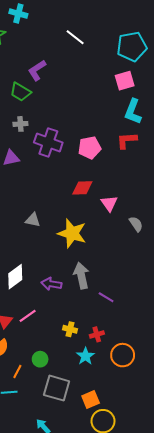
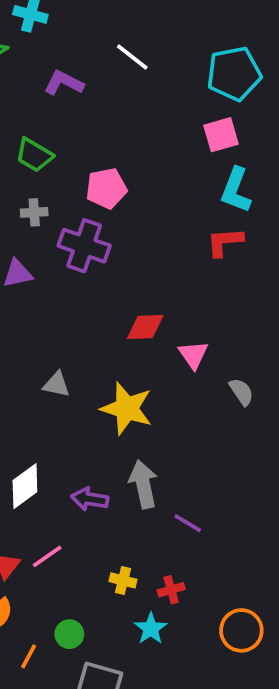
purple L-shape: (37, 70) -> (64, 83), moved, turned 60
pink pentagon: (90, 148) -> (106, 188), moved
orange circle: (123, 355) -> (241, 630), moved

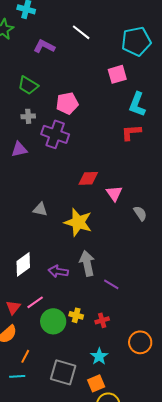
pink square: (221, 135) -> (117, 74), moved
cyan star: (151, 629) -> (99, 356), moved
green circle: (69, 634) -> (53, 321), moved, size x1.6

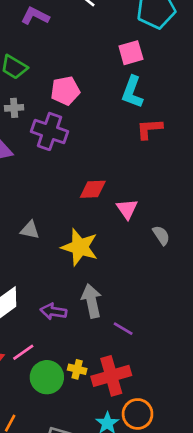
cyan L-shape: (137, 104) -> (132, 92), moved
red cross: (102, 320) -> (111, 376), size x2.0
orange circle: (140, 342) -> (138, 414), moved

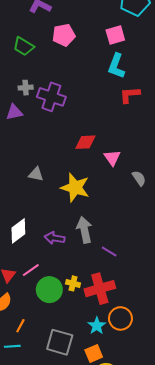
pink pentagon: (65, 91) -> (64, 35), moved
gray cross: (14, 108) -> (26, 88), moved

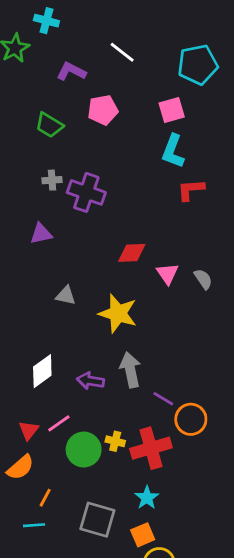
purple triangle: (14, 112) -> (41, 234), moved
gray semicircle: (139, 178) -> (203, 279), moved
orange circle: (120, 318) -> (191, 419), moved

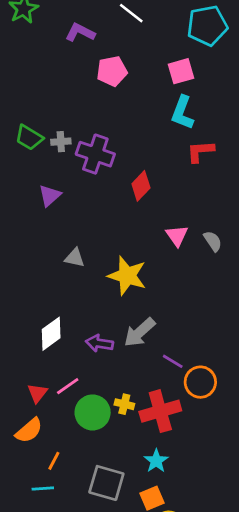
green trapezoid: (49, 125) -> (29, 138), moved
purple triangle: (41, 234) -> (50, 196), turned -30
red diamond: (132, 253) -> (141, 186), moved, turned -44
gray arrow: (130, 370) -> (140, 332), turned -120

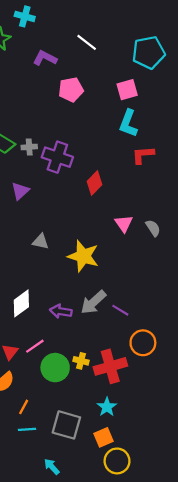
purple line: (173, 361) -> (120, 310), moved
cyan line: (43, 488) -> (27, 429), moved

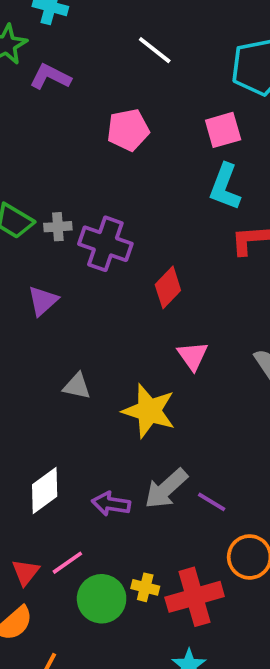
purple L-shape: (45, 58) -> (50, 77), moved
pink triangle: (124, 224) -> (193, 356), moved

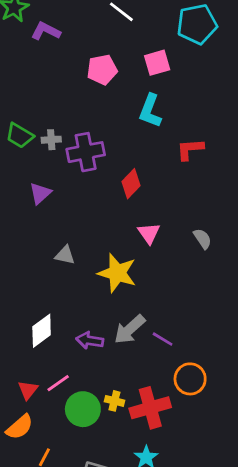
pink square: (223, 130) -> (157, 63), moved
cyan L-shape: (225, 187) -> (150, 111), moved
purple cross: (105, 244) -> (86, 152), turned -30

